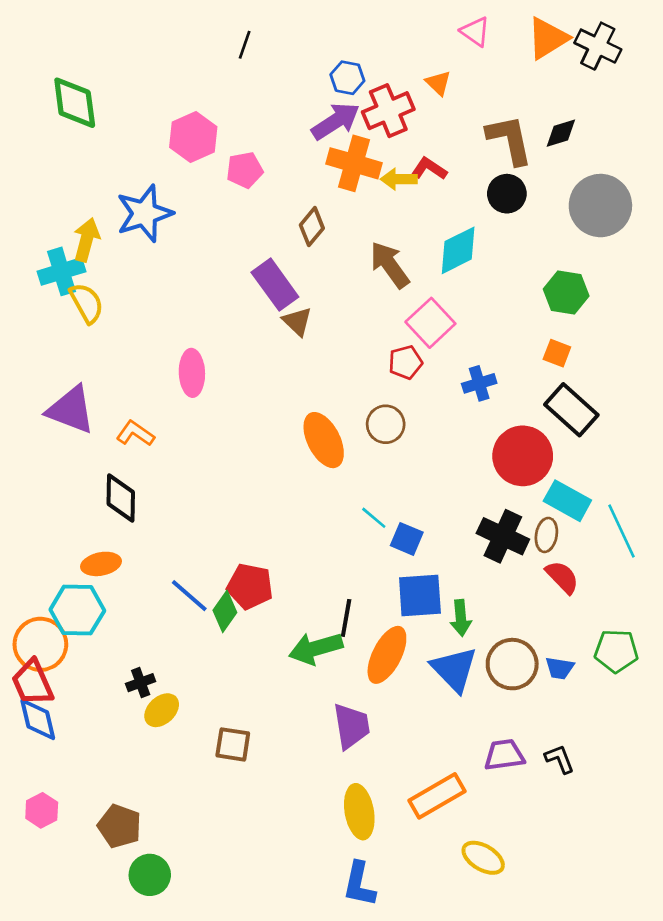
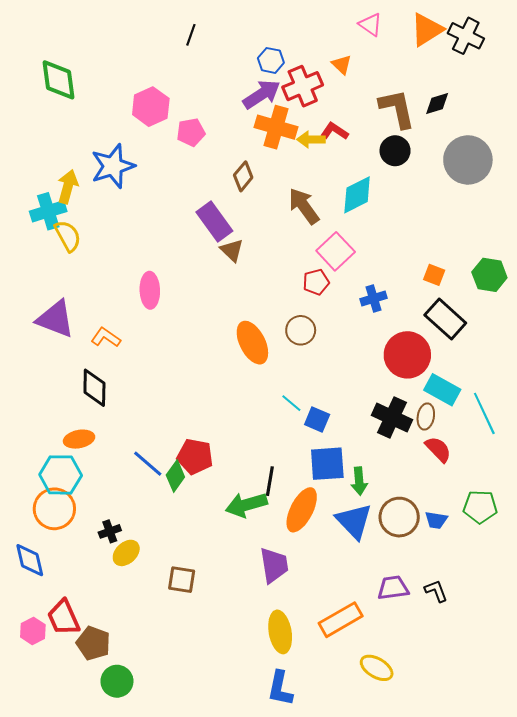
green hexagon: (566, 292) -> (489, 275), moved
orange circle: (40, 644) -> (54, 509), moved
red trapezoid: (32, 683) -> (64, 618), moved

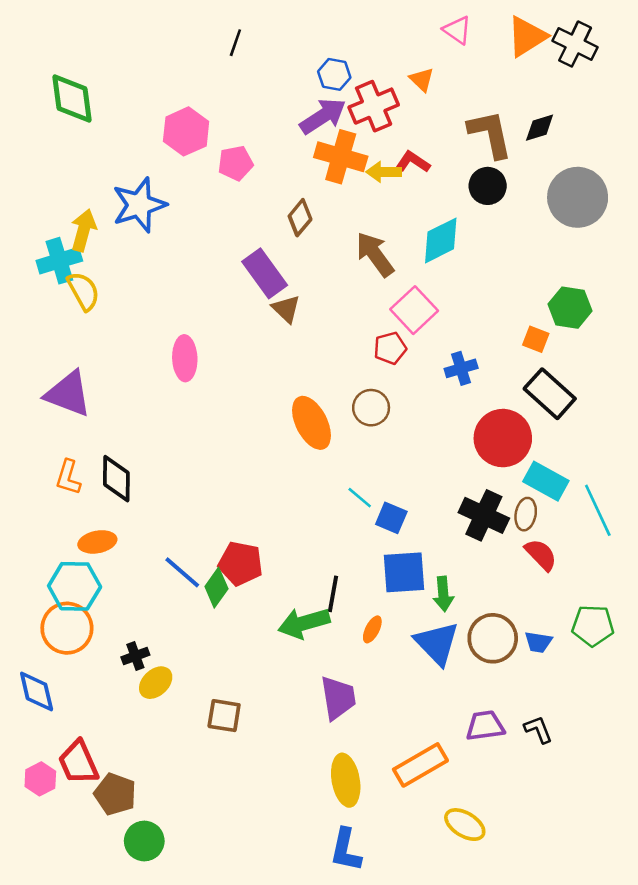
green hexagon: (489, 275) -> (570, 308), moved
orange L-shape: (106, 337) -> (68, 477), moved, turned -108
orange ellipse: (302, 510) -> (372, 629), size x0.5

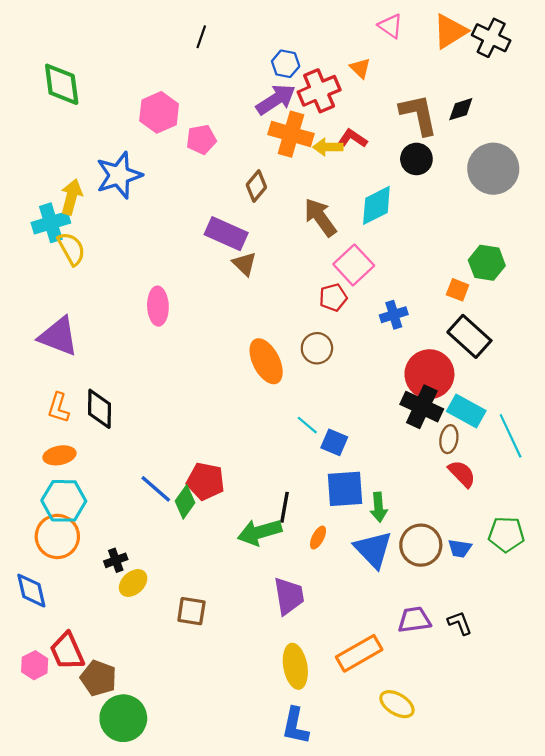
purple rectangle: (265, 273) -> (226, 234), turned -30
black cross: (484, 515) -> (422, 407), moved
orange ellipse: (97, 542) -> (59, 455), moved
green circle: (144, 841) -> (123, 718), size x1.4

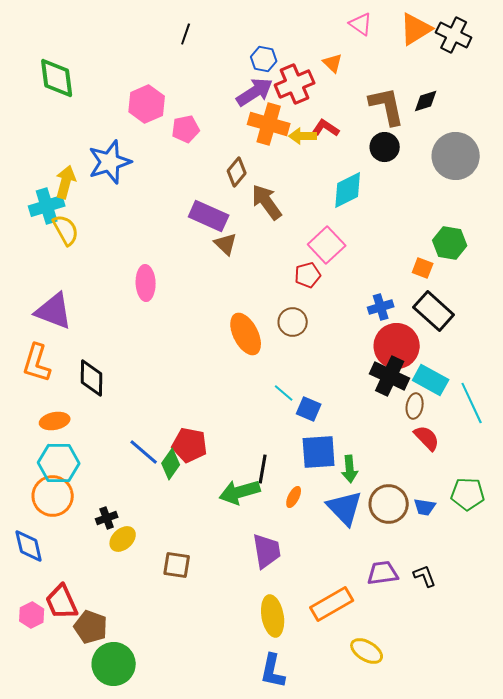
brown arrow: (320, 217) -> (267, 202), moved
blue cross: (394, 315) -> (381, 307), moved
orange L-shape: (58, 408) -> (37, 363), moved, size x1.4

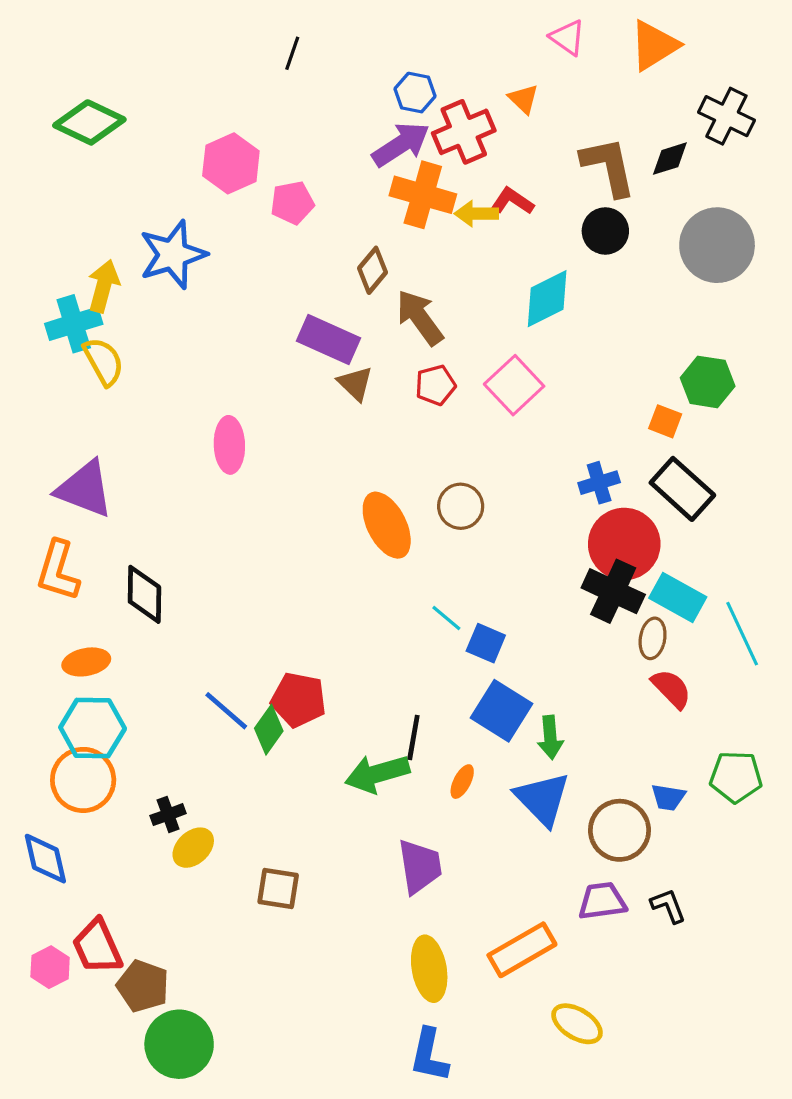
black cross: (454, 35) -> (726, 116), moved
green diamond: (57, 78) -> (89, 122), turned -57
red pentagon: (308, 275) -> (435, 385), moved
blue square: (319, 452) -> (502, 711), turned 36
brown circle: (389, 504) -> (619, 830), moved

